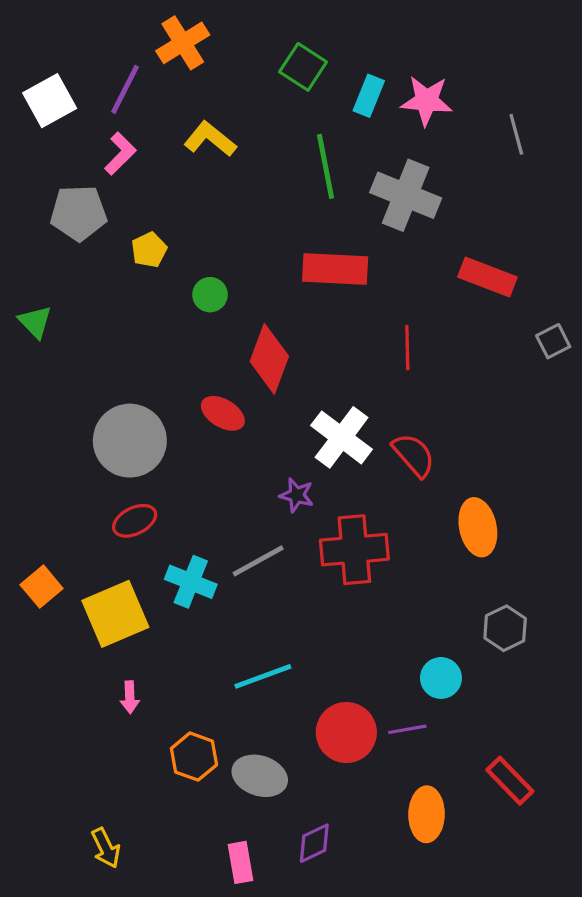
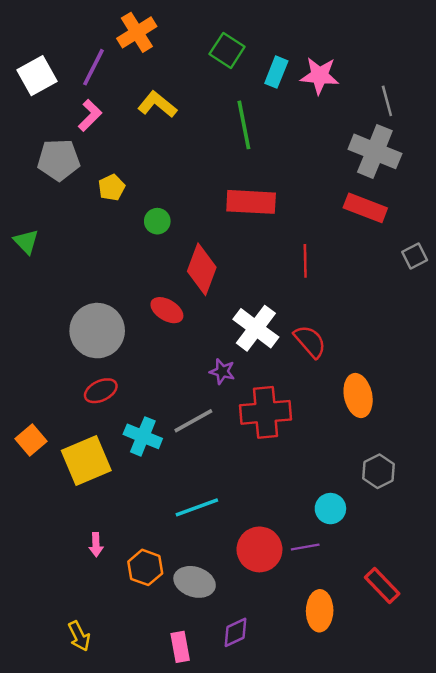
gray cross: (406, 195) -> (375, 151), moved
pink arrow: (130, 697) -> (96, 545), moved

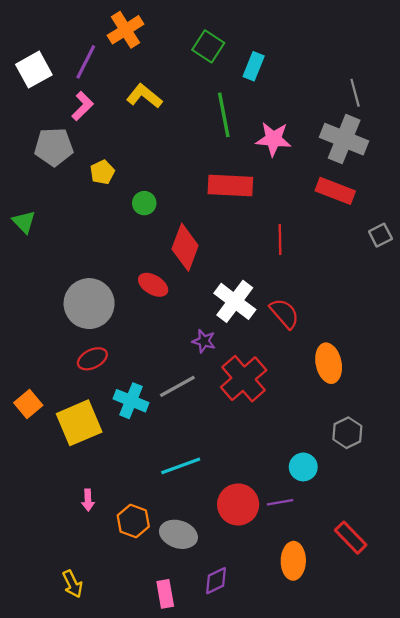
pink star: (320, 76) -> (273, 139), moved
red cross: (265, 412) -> (244, 379), turned -36

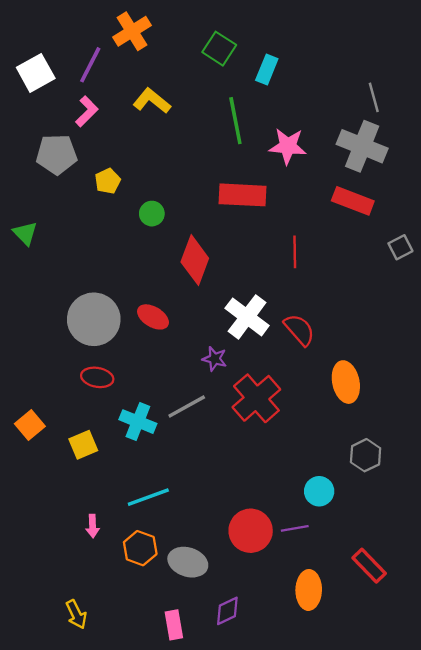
red ellipse: (153, 285) -> (153, 317), moved
red ellipse: (92, 359) -> (97, 377), turned 36
yellow square: (79, 423) -> (83, 445), size x0.6
cyan line: (181, 466) -> (148, 497), moved

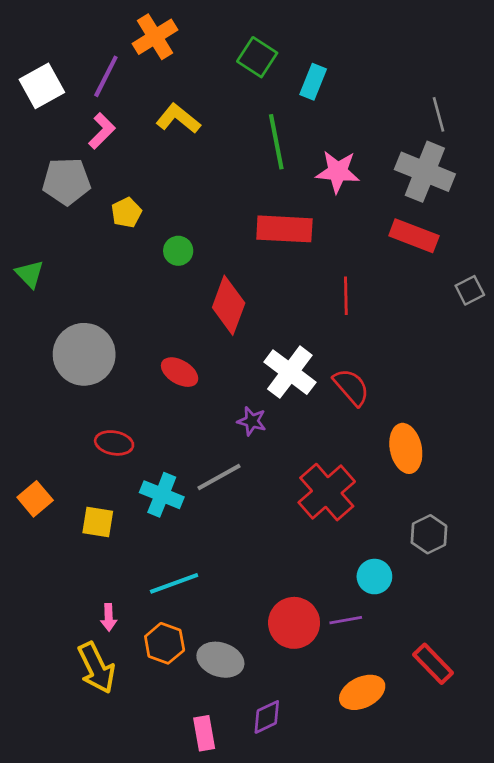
gray circle: (94, 319) -> (84, 354), moved
red cross: (256, 398) -> (327, 492), moved
yellow square: (83, 445) -> (98, 522), turned 32
orange ellipse: (309, 590) -> (362, 692), turned 63
yellow arrow: (76, 614) -> (96, 668), moved, size x1.5

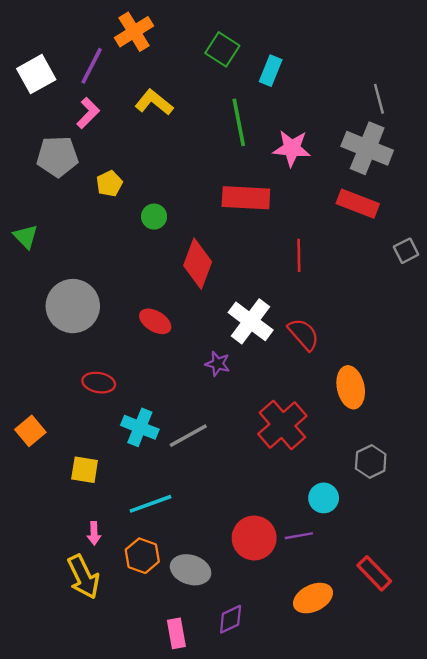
gray line: (219, 477) -> (188, 436), moved
yellow square: (98, 522) -> (85, 470), moved

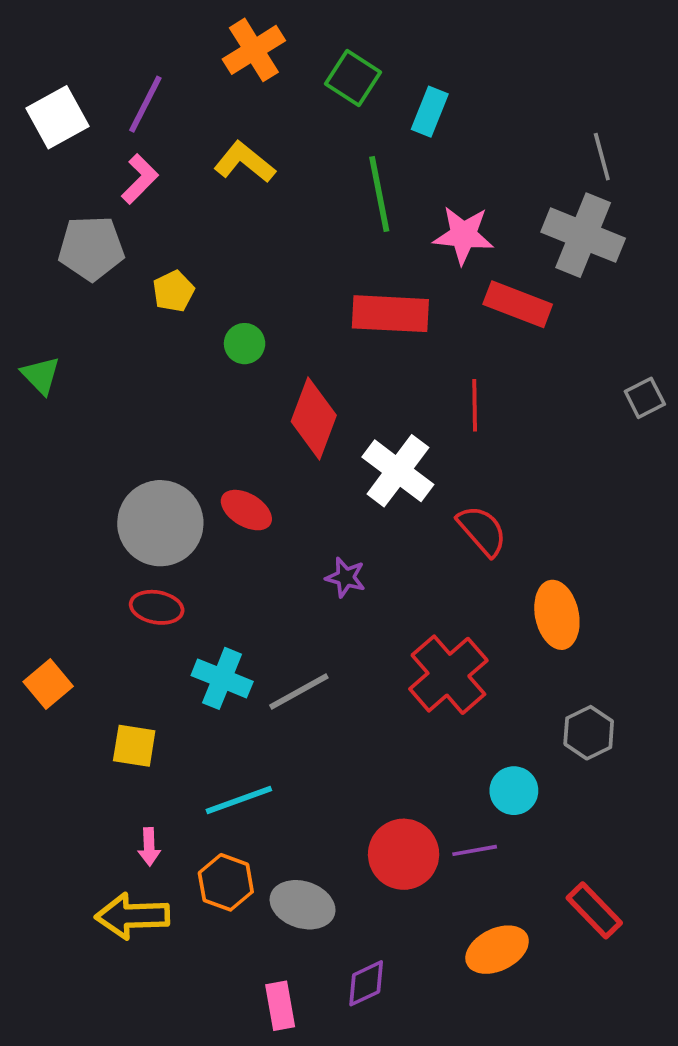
orange cross: (134, 32) -> (254, 50), moved
red rectangle: (358, 204) -> (518, 304), moved
gray circle: (73, 306) -> (160, 523), moved
white cross: (251, 321) -> (398, 471), moved
yellow arrow: (83, 577) -> (132, 916), turned 114

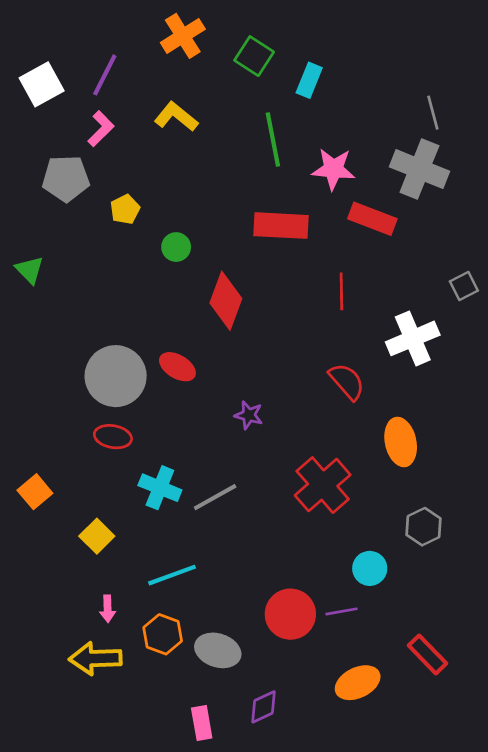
white cross: (398, 471) -> (413, 338), moved, turned 30
yellow square: (134, 746) -> (97, 536), turned 36

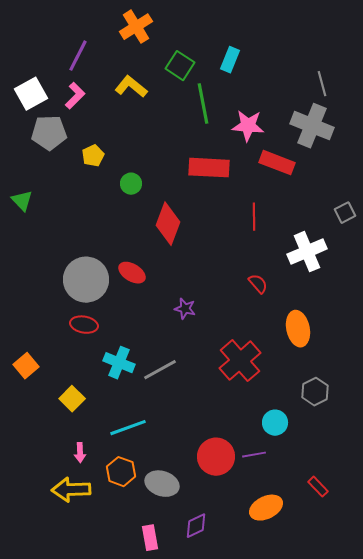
green square: (254, 56) -> (180, 66), moved
white square: (42, 84) -> (31, 94), moved
red semicircle: (347, 381) -> (258, 284), size x0.7
red rectangle: (428, 654) -> (318, 487), size x0.7

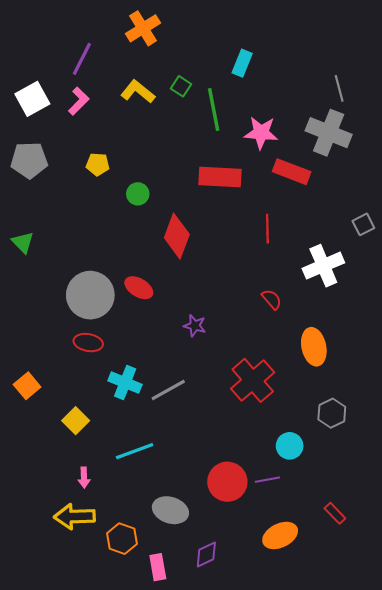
green square: (180, 66) -> (181, 86), moved, size x0.7
gray pentagon: (49, 133) -> (29, 160), moved
yellow pentagon: (93, 156) -> (98, 164), turned 30
green triangle: (22, 201) -> (23, 242), moved
orange hexagon: (121, 472) -> (122, 539), moved

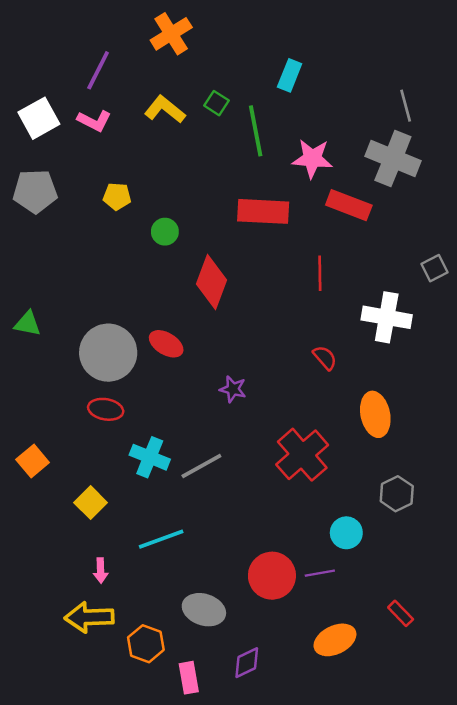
pink L-shape: (79, 101) -> (94, 121), turned 72
green triangle: (23, 242) -> (28, 324), moved, turned -35
white cross: (323, 266) -> (387, 317), turned 33

